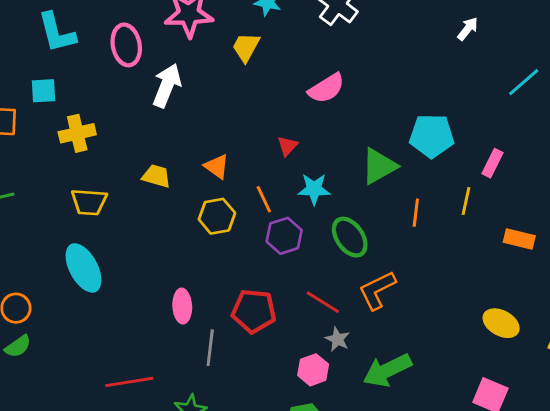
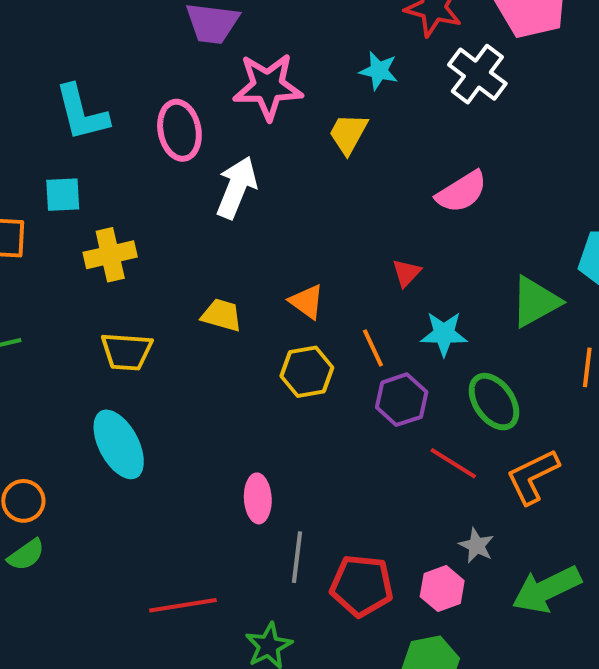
red line: (323, 302) -> (453, 463), moved
red pentagon: (254, 311) -> (362, 586), moved

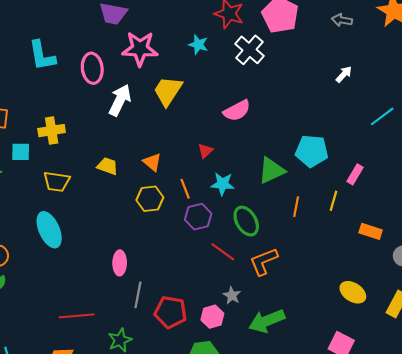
yellow trapezoid: (348, 134) -> (168, 91), moved, size x1.4
cyan square: (63, 195) -> (21, 152), moved

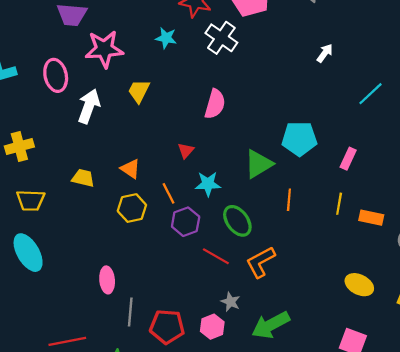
yellow trapezoid: (168, 91) -> (139, 91), size x0.7
pink semicircle: (237, 111) -> (215, 104), turned -40
yellow line: (334, 201) -> (339, 204), moved

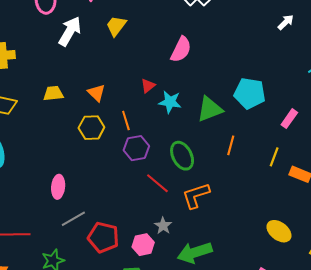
yellow trapezoid: (83, 178) -> (53, 93), turned -30
cyan star: (208, 184) -> (170, 102), moved
gray line: (130, 312) -> (73, 219), turned 45

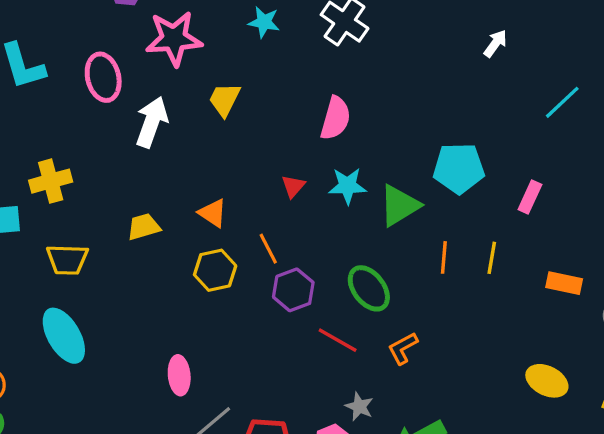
cyan star: (170, 102) -> (347, 186), moved
yellow line: (274, 157) -> (492, 258), moved
orange L-shape: (196, 196) -> (403, 348), size x0.7

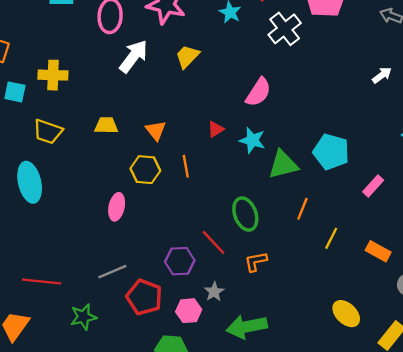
yellow line: (492, 258) -> (331, 238), moved
purple hexagon: (293, 290) -> (180, 261), moved
pink ellipse: (179, 375) -> (117, 207), moved

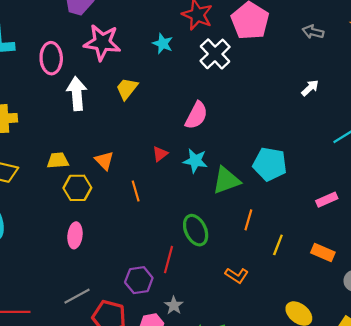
white arrow: (134, 56) -> (77, 94), turned -36
yellow hexagon: (145, 170) -> (77, 188), moved
pink rectangle: (373, 186) -> (327, 200), moved, turned 30
red line: (213, 242) -> (169, 260), turned 64
orange L-shape: (256, 262) -> (237, 275), moved, turned -130

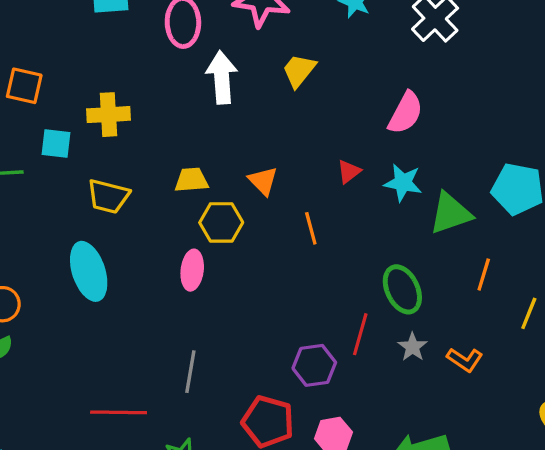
pink ellipse: (75, 235) -> (192, 270), moved
gray line: (77, 296) -> (190, 372), moved, turned -52
gray star: (174, 305) -> (413, 347), moved

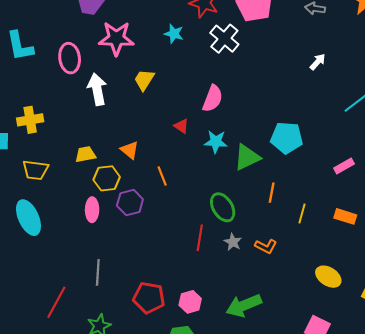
red triangle: (349, 171) -> (181, 126), moved, turned -42
purple hexagon: (314, 365) -> (130, 203), moved
red line: (119, 412) -> (56, 302), turned -56

